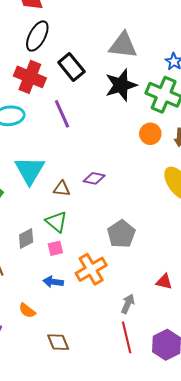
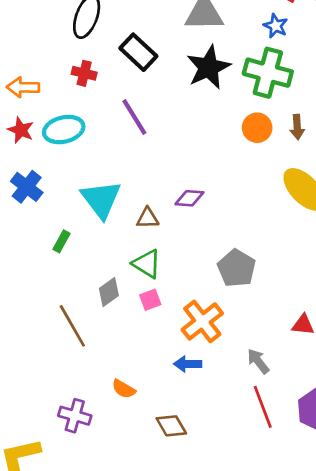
red cross: (30, 77) -> (84, 73), size x0.6
blue arrow: (53, 282) -> (188, 364), moved
gray arrow: (128, 304) -> (258, 361), turned -54

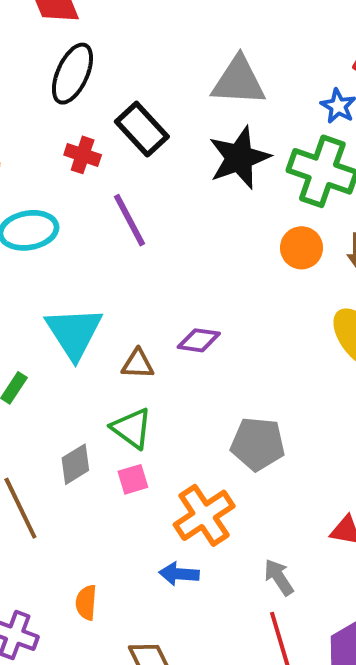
red cross: (84, 73) -> (83, 155), moved
gray pentagon: (236, 268) -> (258, 444), turned -30
orange semicircle: (124, 389) -> (86, 602), turned 60

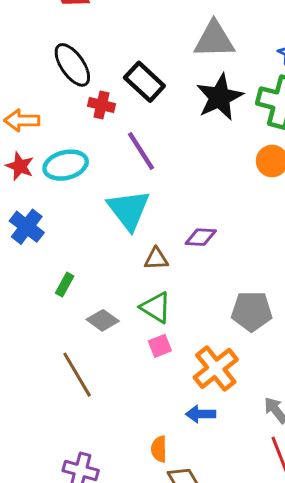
black ellipse: (72, 74) -> (72, 65), moved, turned -54
cyan triangle: (74, 333) -> (129, 210), moved
gray diamond: (75, 464) -> (103, 320), moved, turned 72
orange semicircle: (86, 602) -> (159, 449), moved

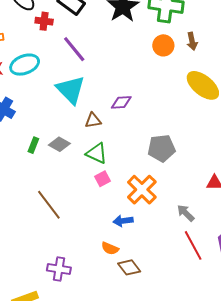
gray diamond: (103, 320) -> (59, 144), moved
blue arrow: (201, 414) -> (123, 221), moved
orange semicircle: (159, 449) -> (110, 248), turned -60

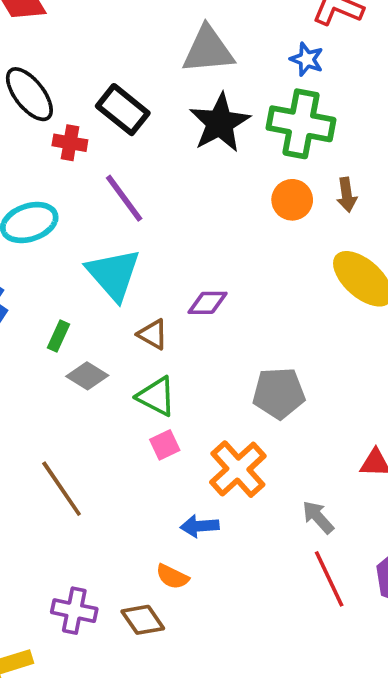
brown triangle: (93, 120) -> (153, 334), turned 36
green rectangle: (33, 145) -> (58, 336), moved
brown diamond: (129, 267) -> (143, 620), moved

